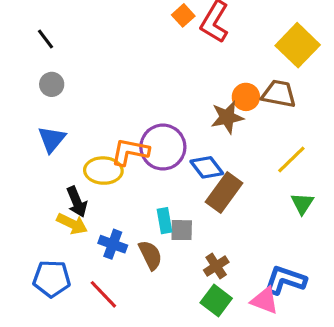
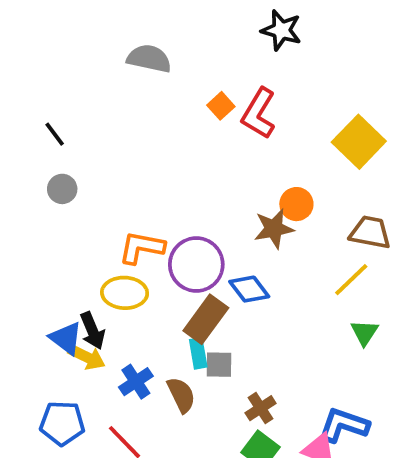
brown trapezoid: (279, 94) -> (370, 232), moved
blue triangle: (52, 139) -> (66, 338), moved, turned -32
orange L-shape: (130, 152) -> (142, 247), moved
brown rectangle: (224, 192) -> (206, 319), moved
blue cross: (113, 244) -> (136, 382), turned 36

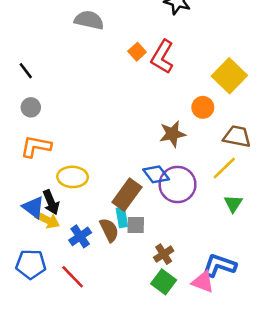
orange circle: (296, 204) -> (203, 107), moved
orange L-shape: (142, 247) -> (36, 147), moved
purple circle: (196, 264) -> (178, 185), moved
brown semicircle: (181, 395) -> (109, 230), moved

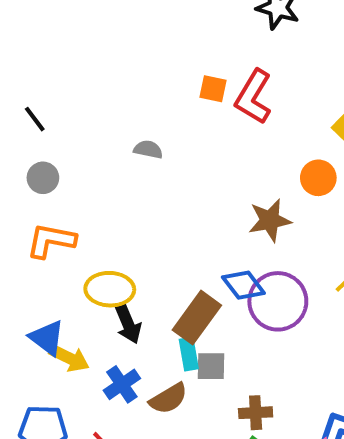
gray semicircle: (89, 20) -> (148, 149), moved, size x0.6
orange square: (137, 52) -> (213, 89), turned -36
black arrow: (51, 202) -> (128, 324), moved
brown semicircle: (109, 230) -> (168, 399), moved, turned 85
brown cross: (164, 254) -> (256, 413), turned 30

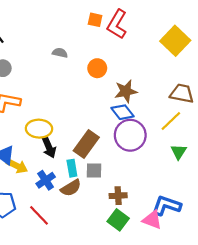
orange circle: (318, 178) -> (97, 68), moved
blue diamond: (243, 285) -> (123, 112), moved
cyan rectangle: (189, 354) -> (72, 168), moved

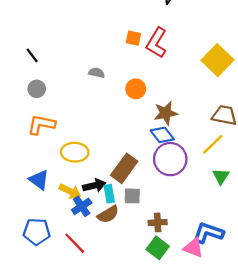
black arrow: (49, 147) -> (94, 186), moved, turned -80
yellow arrow: (17, 166) -> (70, 191), moved

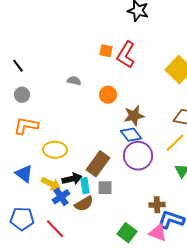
brown cross: (158, 222) -> (157, 205), moved

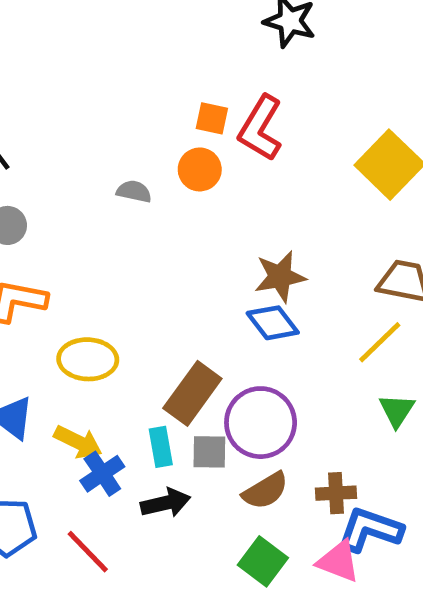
orange circle: (108, 95) -> (200, 169), moved
purple circle: (138, 156) -> (261, 423), moved
black arrow: (72, 179) -> (166, 503), moved
brown semicircle: (84, 204) -> (265, 491), moved

